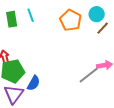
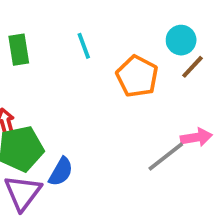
cyan line: (31, 15) -> (84, 46), moved
orange pentagon: (71, 20) -> (137, 76), moved

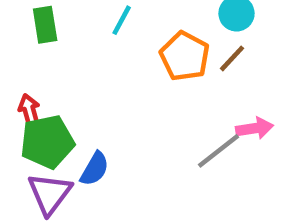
cyan line: (84, 46) -> (122, 20), turned 48
brown line: (192, 67) -> (232, 58), moved

